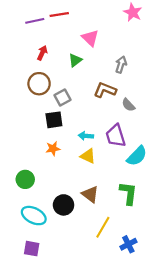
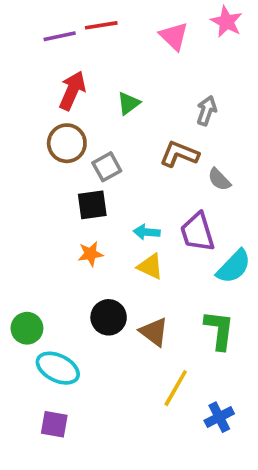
pink triangle: (90, 38) -> (174, 36), moved
red arrow: (42, 53) -> (72, 91), size x1.5
green circle: (25, 179) -> (27, 328), moved
black circle: (64, 205) -> (109, 317), moved

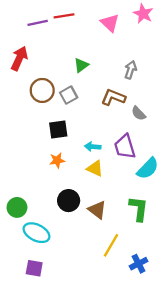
red arrow: (72, 91) -> (19, 58), moved
gray square: (107, 167) -> (69, 95), moved

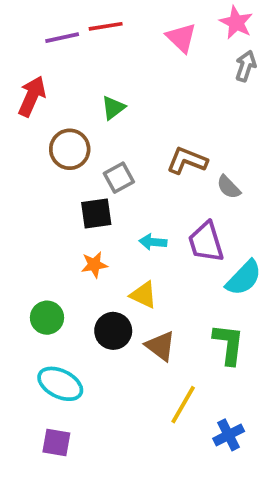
green triangle: (81, 65) -> (113, 108), moved
gray arrow: (131, 70) -> (246, 66), moved
gray square: (69, 95) -> (119, 178), moved
yellow triangle: (95, 168) -> (143, 295), moved
green circle: (17, 207) -> (47, 318), moved

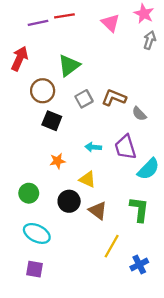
green triangle: (113, 108) -> (69, 65), size x1.5
gray square: (119, 178) -> (84, 99), moved
black square: (96, 214) -> (52, 121), moved, turned 30

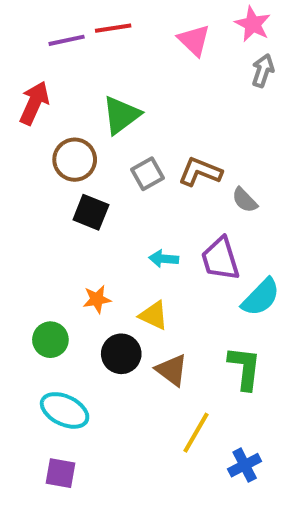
orange star: (58, 161) -> (97, 299), moved

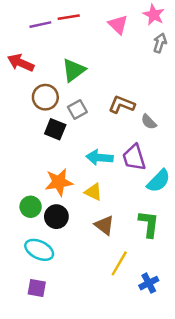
red arrow: (34, 103) -> (21, 63), turned -90
gray square: (148, 174) -> (77, 110), moved
cyan arrow: (164, 259) -> (99, 158), size x1.5
orange star: (97, 299) -> (59, 182), size x1.6
black circle: (121, 354) -> (56, 217), moved

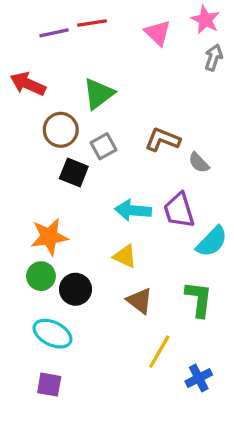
orange star: (59, 182) -> (49, 237), moved

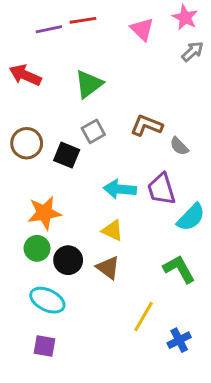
gray arrow: (214, 58) -> (192, 51), turned 30
brown circle: (61, 130) -> (27, 143), moved
green L-shape: (199, 299) -> (179, 269), turned -36
brown triangle: (140, 301) -> (108, 268), moved

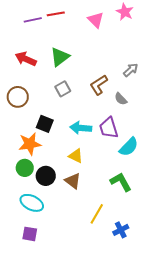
gray arrow: (192, 51) -> (131, 70), moved
red arrow: (25, 75) -> (26, 59), moved
brown L-shape: (147, 125) -> (99, 85), turned -55
black square: (67, 155) -> (45, 124), moved

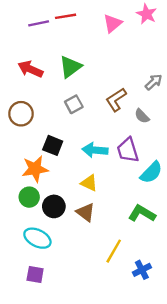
pink triangle: (96, 20) -> (113, 23), turned 36
green L-shape: (121, 182) -> (142, 213), turned -30

